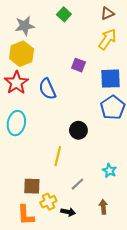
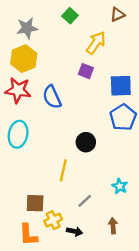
yellow arrow: (107, 39) -> (96, 43), moved
red star: (16, 83) -> (18, 90), turned -30

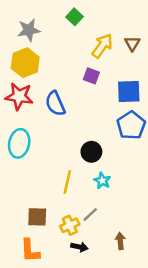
brown triangle: (117, 15) -> (132, 43), moved, turned -35
cyan star: (120, 186) -> (102, 181), moved
yellow cross: (53, 220) -> (70, 225), moved

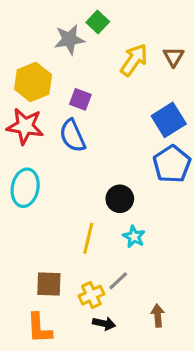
gray star: (29, 30) -> (69, 39), moved
purple square: (91, 76) -> (80, 99), moved
blue square: (129, 92) -> (169, 120), turned -30

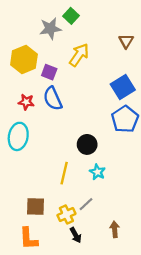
yellow arrow: (134, 60) -> (79, 55), moved
purple square: (80, 99) -> (49, 72), moved
red star: (25, 126) -> (26, 102), moved, size x0.6
black arrow: (104, 323) -> (76, 235), turned 49

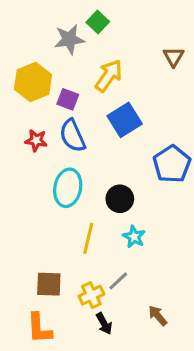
blue square: (123, 87) -> (125, 120), moved
cyan ellipse: (18, 136) -> (68, 188), moved
brown arrow: (115, 229) -> (158, 316), turned -35

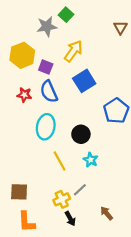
brown triangle: (174, 57) -> (120, 28), moved
yellow line: (88, 238) -> (60, 161), turned -42
brown square: (49, 284) -> (19, 192), moved

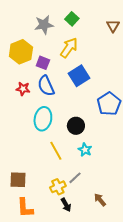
green square: (66, 15) -> (72, 19), moved

